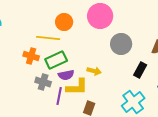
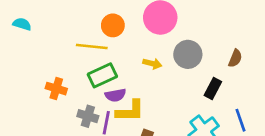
orange cross: (31, 56) -> (56, 89), moved
yellow arrow: (94, 71) -> (152, 64), moved
gray cross: (43, 82) -> (88, 116), moved

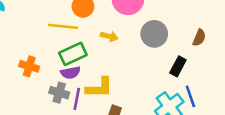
yellow arrow: (152, 64) -> (109, 36), moved
purple semicircle: (115, 95) -> (70, 73), moved
blue line: (240, 120) -> (190, 96), moved

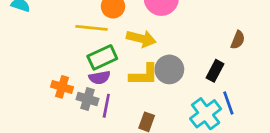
gray circle: (154, 34) -> (169, 69), moved
yellow arrow: (109, 36) -> (141, 39), size x1.5
orange cross: (29, 66) -> (62, 87), moved
yellow L-shape: (99, 88) -> (144, 75), moved

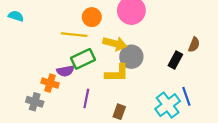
gray circle: (169, 69) -> (131, 57), moved
black rectangle: (215, 71) -> (175, 60), moved
purple semicircle: (100, 78) -> (65, 71), moved
gray cross: (87, 99) -> (35, 102), moved

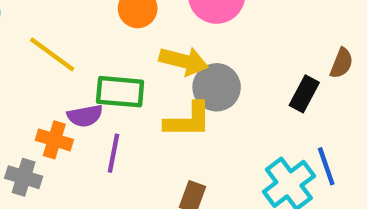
yellow line: (74, 35) -> (52, 54), moved, turned 30
green rectangle: (83, 59) -> (120, 92), turned 30
purple line: (86, 98) -> (114, 153), moved

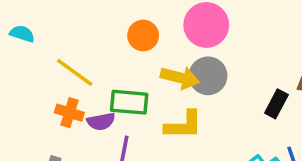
gray circle: (217, 87) -> (208, 76), moved
orange cross: (54, 140) -> (69, 113), moved

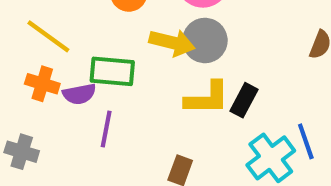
black rectangle: (276, 104) -> (244, 100), moved
yellow L-shape: (183, 125) -> (207, 98), moved

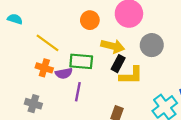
gray circle: (205, 40) -> (152, 45), moved
black rectangle: (244, 100) -> (118, 64), moved

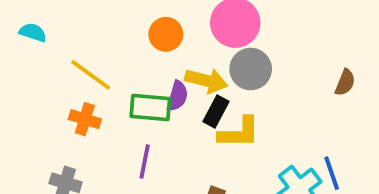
gray circle: (152, 45) -> (251, 69), moved
purple semicircle: (64, 73) -> (177, 96), moved, turned -63

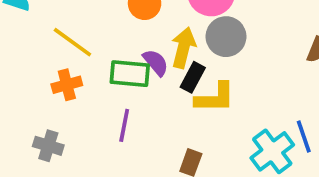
yellow arrow: (206, 81) -> (183, 48), turned -90
purple semicircle: (177, 96) -> (156, 63), turned -56
orange cross: (85, 119) -> (67, 85), turned -32

